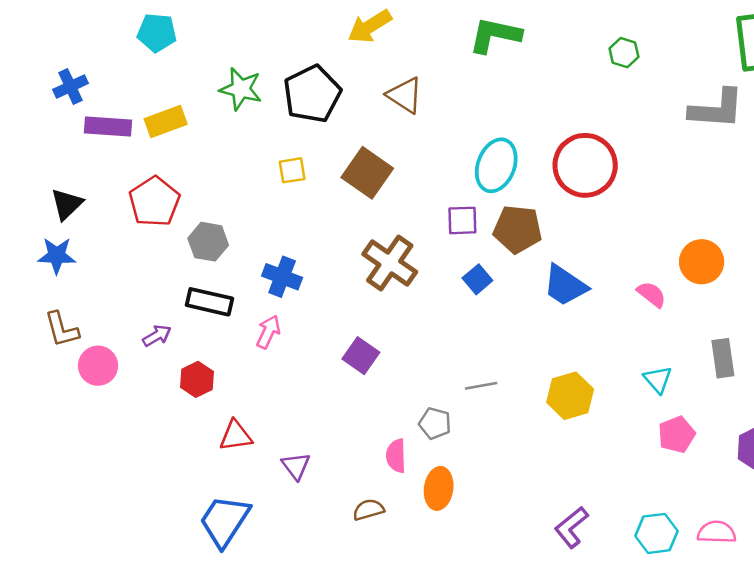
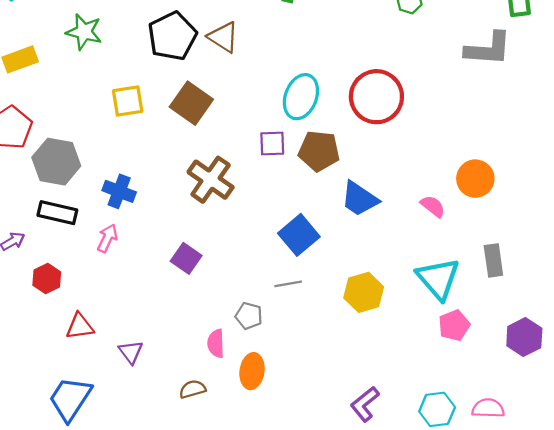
black pentagon: (312, 94) -> (172, 36), moved
yellow square: (292, 170) -> (128, 101), size x1.4
gray hexagon: (208, 242) -> (56, 162), size x1.4
blue square: (477, 279) -> (299, 235), moved, size x1.6
cyan triangle: (658, 379) -> (438, 279), size x1.8

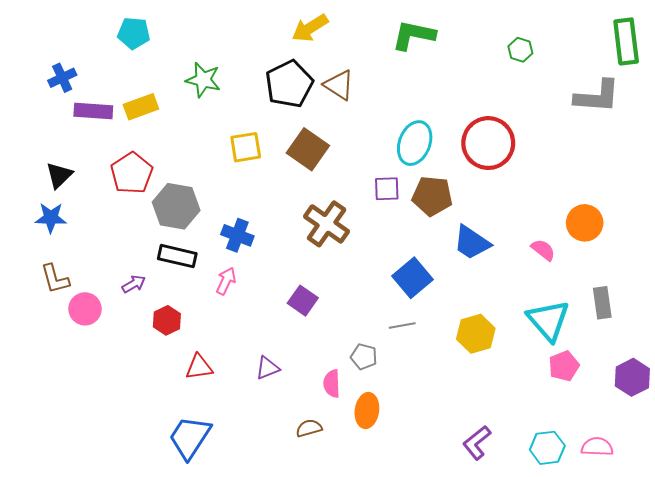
purple triangle: (131, 352) -> (267, 368), moved, turned 45

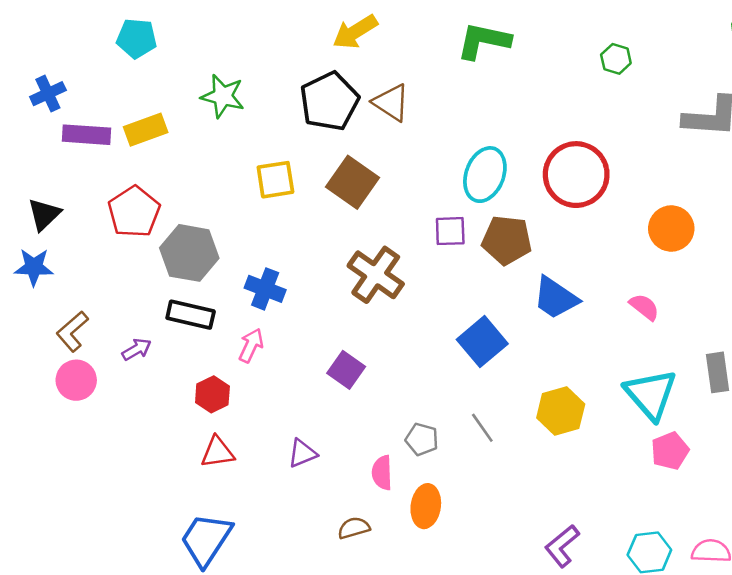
orange circle: (585, 223) -> (671, 229), moved
brown L-shape: (55, 279) -> (72, 331), moved, turned 64
red hexagon: (167, 320) -> (212, 394), moved
gray line: (402, 325) -> (482, 428), moved, turned 65

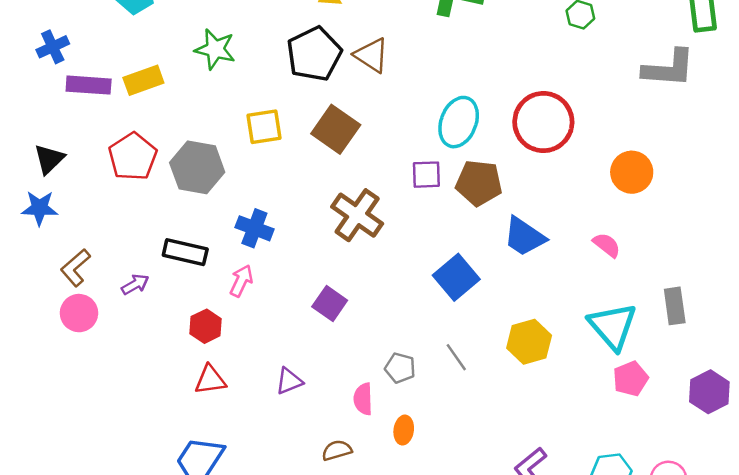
gray hexagon: (189, 253) -> (197, 167), moved
orange ellipse: (426, 506) -> (404, 430), size x0.7

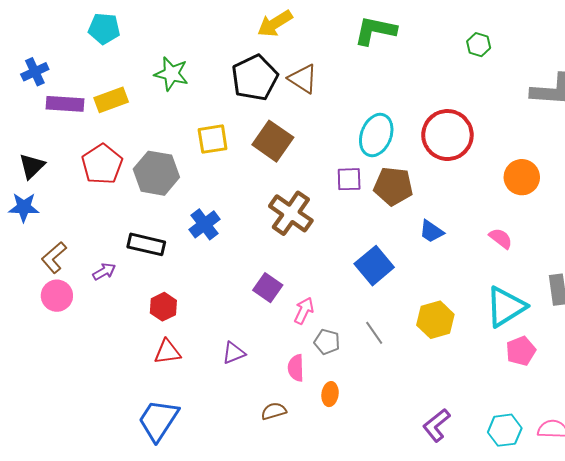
blue cross: (254, 228) -> (205, 224), turned 32
blue trapezoid: (524, 237) -> (431, 231), size x0.7
pink arrow: (241, 281) -> (304, 311), moved
cyan triangle: (613, 326) -> (506, 307), turned 39

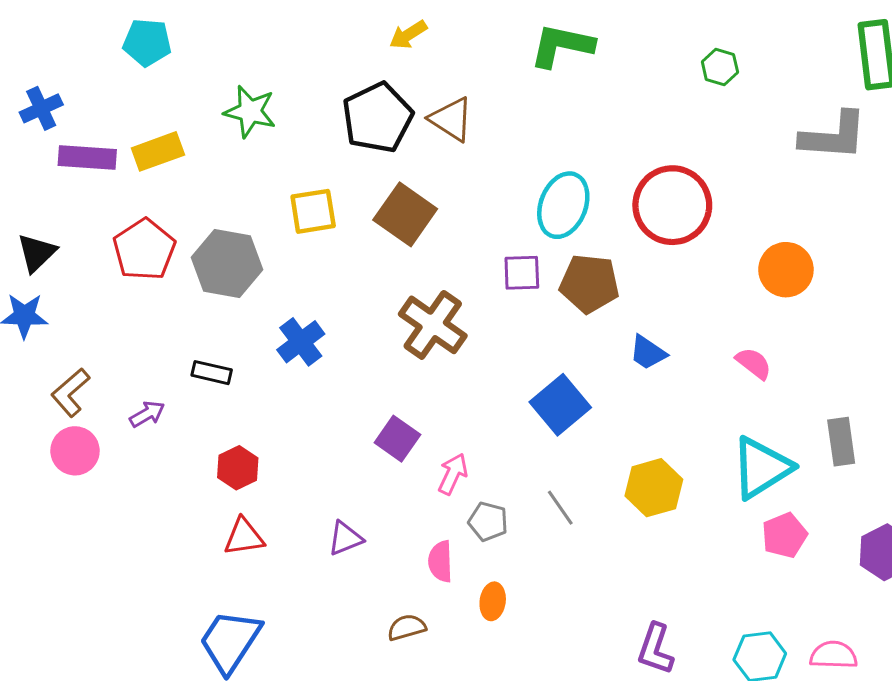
yellow arrow: (275, 24) -> (408, 35), size x0.7
black rectangle: (146, 244) -> (212, 373), size x0.7
purple L-shape: (436, 425) -> (655, 649), turned -32

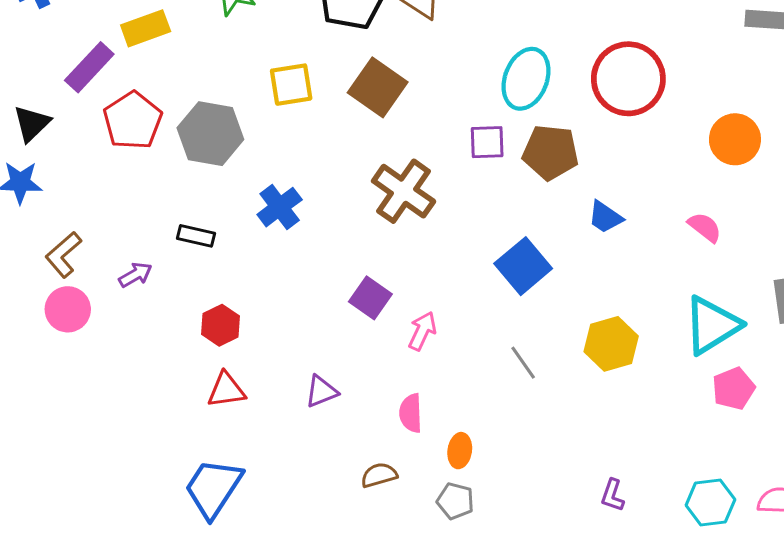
purple rectangle: (87, 158) -> (89, 67), moved, turned -51
gray pentagon: (488, 521) -> (455, 501), moved
purple L-shape: (655, 649) -> (612, 495), size x0.7

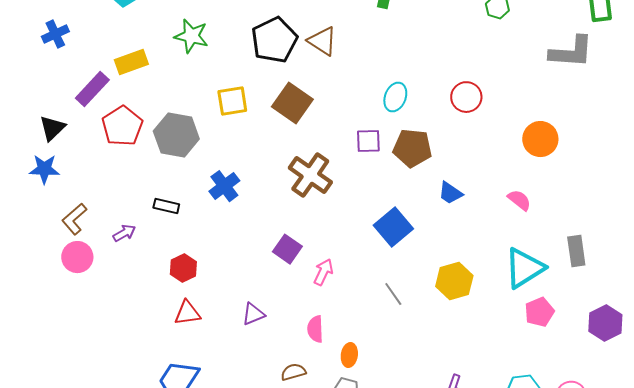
cyan ellipse: (526, 79) -> (395, 97), size x0.7
red circle: (628, 79) -> (466, 97), size x0.6

